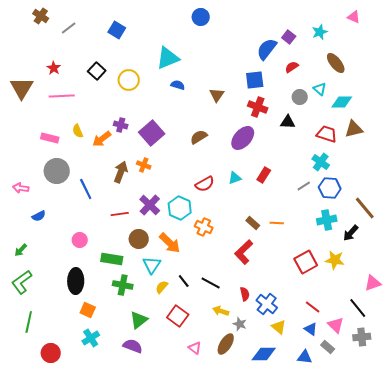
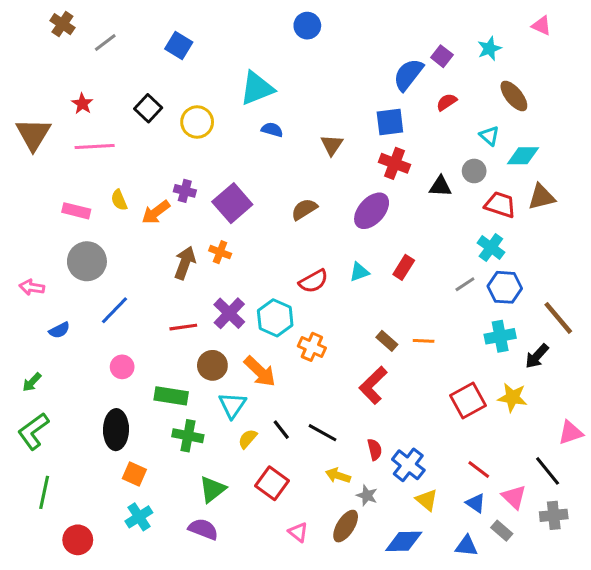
gray circle: (300, 97) -> (474, 171), moved
blue line: (86, 189) -> (114, 310), moved, turned 70

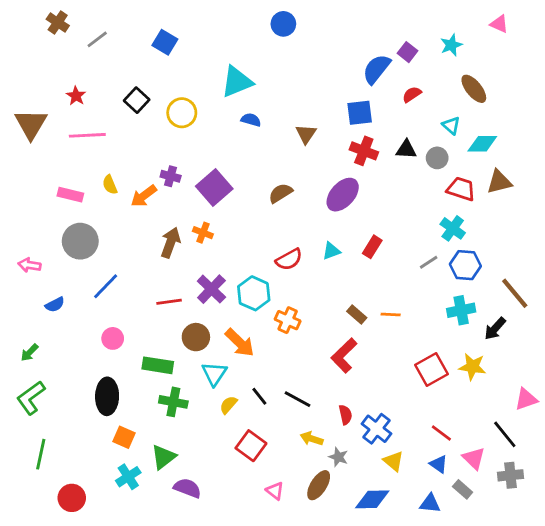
black triangle: (440, 186) -> (406, 149), moved
green triangle: (212, 489) -> (163, 457), moved

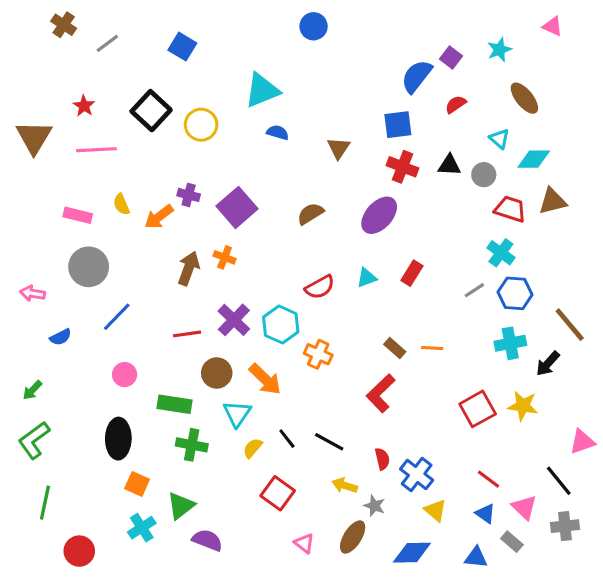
black square: (137, 100) -> (151, 111), size x1.4

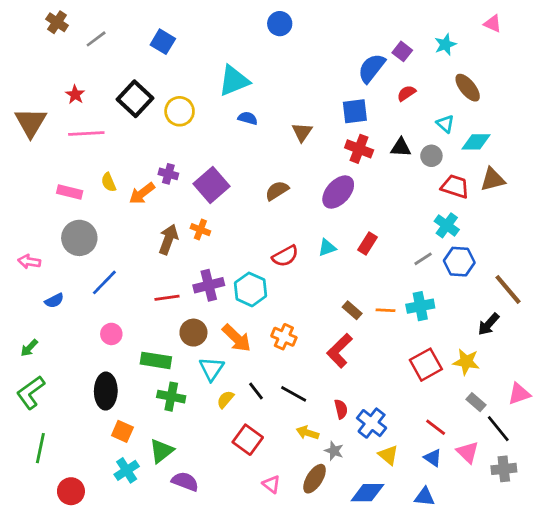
purple cross: (234, 320) -> (209, 285), turned 32
cyan cross: (510, 343) -> (420, 306), moved
orange cross: (318, 354) -> (284, 337), moved
gray rectangle: (512, 542) -> (476, 402), moved

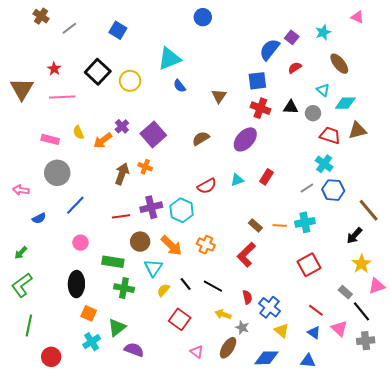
blue semicircle: (248, 118) -> (180, 86), turned -144
purple cross: (168, 174) -> (122, 126), turned 32
yellow star: (466, 362) -> (362, 264), moved, turned 30

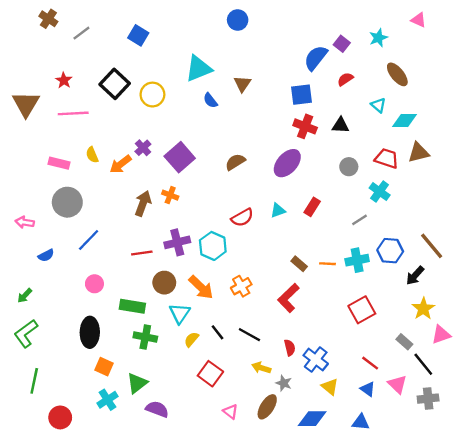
brown triangle: (219, 96) -> (242, 84), moved
gray circle: (313, 113) -> (349, 167), moved
blue hexagon: (333, 190) -> (390, 251), moved
orange cross: (206, 245) -> (241, 286), turned 36

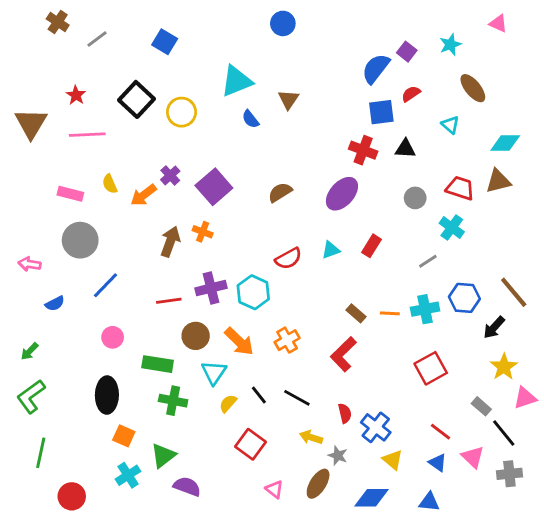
blue square: (301, 95) -> (381, 112), moved
cyan diamond: (404, 121) -> (505, 143), moved

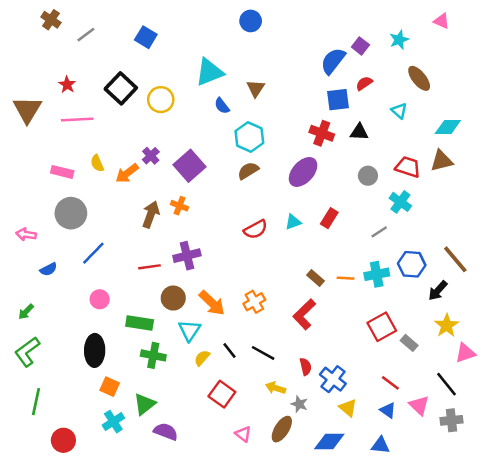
cyan hexagon: (253, 292) -> (249, 137), moved
gray rectangle: (481, 406) -> (409, 343), moved

